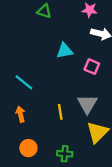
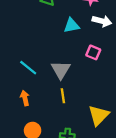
cyan triangle: (65, 51) -> (72, 25), moved
gray triangle: (87, 104) -> (61, 70), moved

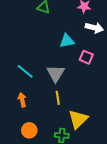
cyan triangle: (72, 25) -> (67, 41), moved
yellow triangle: (99, 115) -> (78, 119), moved

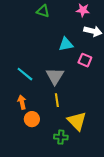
yellow triangle: (78, 119) -> (77, 121), turned -30
orange circle: (29, 130) -> (32, 119), moved

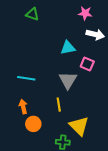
green triangle: (43, 11) -> (32, 14), moved
cyan line: (25, 74) -> (26, 78), turned -30
gray triangle: (55, 76) -> (68, 80), moved

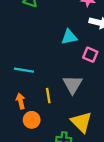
gray triangle: (68, 80) -> (73, 85), moved
yellow line: (59, 105) -> (48, 96), moved

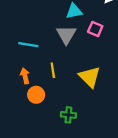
gray triangle: (73, 85) -> (66, 35), moved
yellow triangle: (81, 122) -> (90, 77), moved

